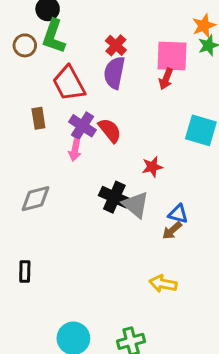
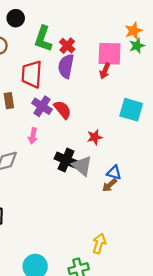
green L-shape: (54, 36) -> (43, 39), moved
red trapezoid: (69, 83) -> (32, 74), turned 32
pink arrow: (75, 150) -> (33, 136), moved
yellow arrow: (163, 284) -> (99, 244), moved, turned 96

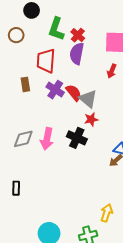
red arrow: (105, 71) -> (112, 71), moved
pink arrow: (33, 136) -> (47, 139), moved, size x1.5
red star: (95, 137) -> (91, 119), moved
gray triangle: (82, 166) -> (88, 99), moved

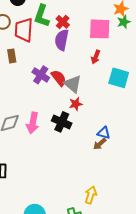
red trapezoid: (46, 61) -> (24, 30), moved
brown rectangle: (25, 84) -> (12, 56), moved

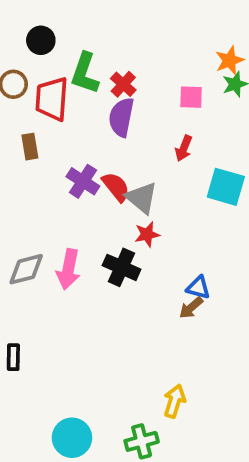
pink square: (100, 29) -> (191, 97), size x0.6

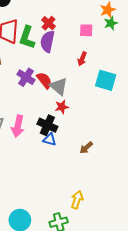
green L-shape: (85, 73) -> (27, 37), moved
blue triangle: (198, 288) -> (49, 139), moved

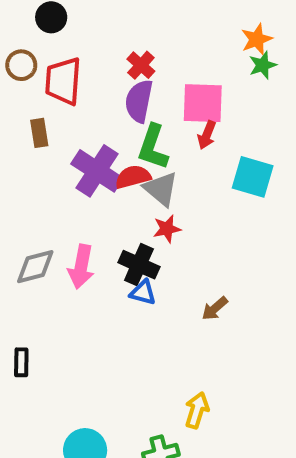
pink square: (86, 30) -> (203, 103), moved, size x1.6
green L-shape: (27, 37) -> (153, 147), moved
purple cross: (26, 77) -> (97, 171), size x1.4
red semicircle: (44, 80) -> (133, 177), turned -66

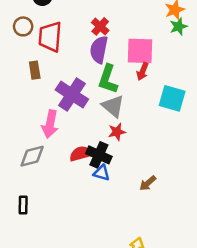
red semicircle: (133, 177) -> (81, 154), moved
pink arrow: (81, 267) -> (50, 124), moved
black rectangle: (21, 362) -> (23, 205), moved

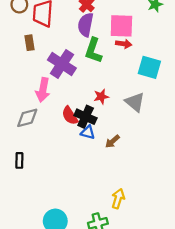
red arrow: (143, 71) -> (124, 44), turned -104
gray triangle: (113, 106) -> (135, 102), moved
red semicircle: (81, 154) -> (70, 116), turned -108
brown arrow: (148, 183) -> (112, 141), moved

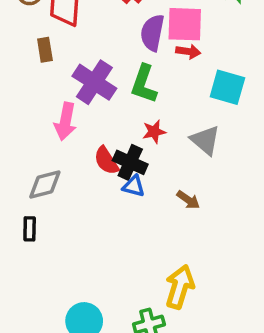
purple semicircle: (86, 25) -> (152, 33), moved
green L-shape: (93, 51) -> (144, 84), moved
gray diamond: (27, 118) -> (45, 185), moved
brown arrow: (112, 141) -> (188, 200), moved, turned -104
yellow arrow: (118, 199) -> (180, 287), size x1.4

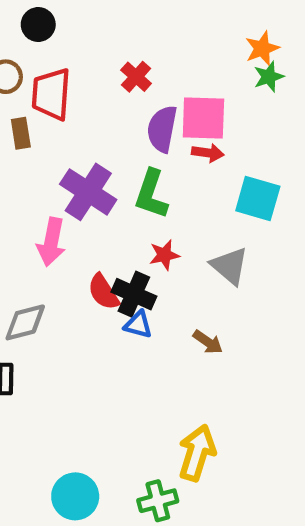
brown rectangle: (45, 50) -> (21, 133), moved

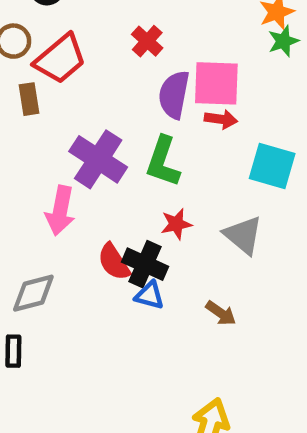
red trapezoid: (51, 94) -> (60, 59), turned -134

